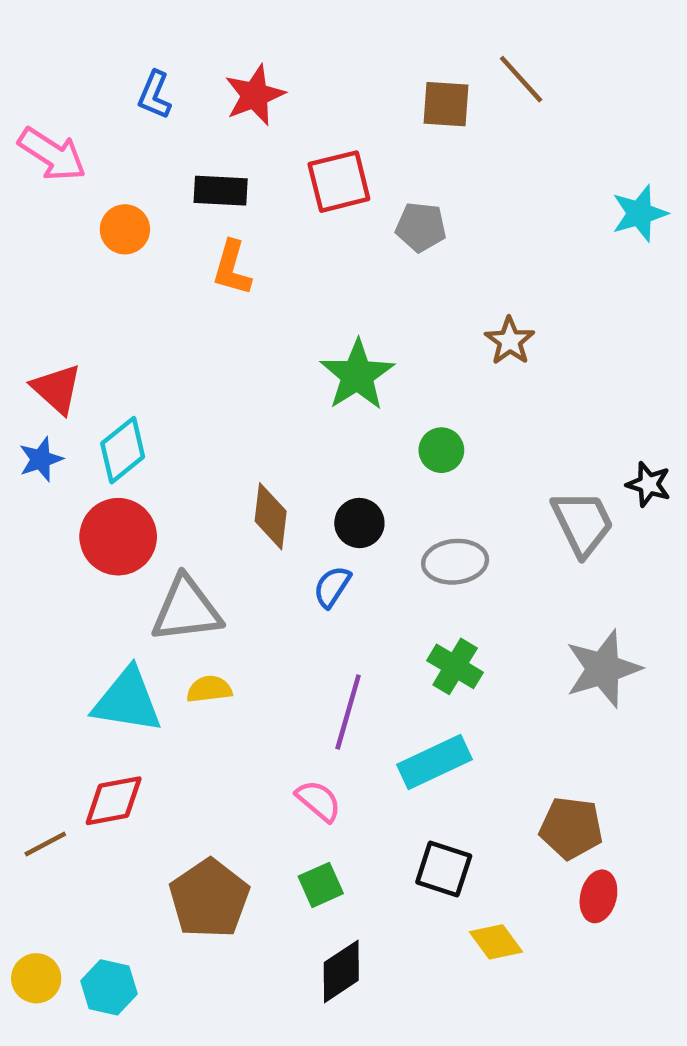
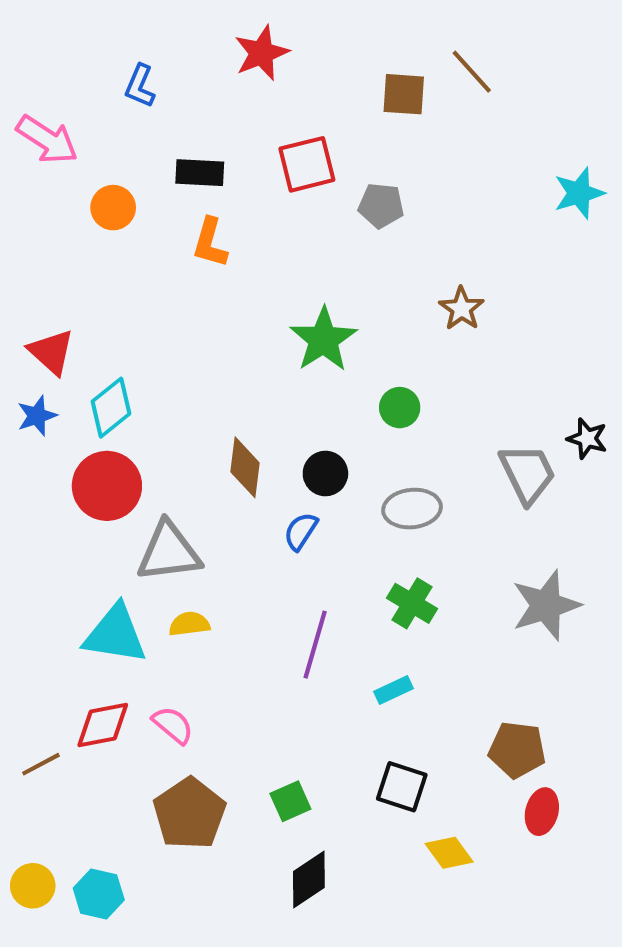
red star: (255, 95) -> (262, 53), moved
cyan rectangle: (435, 762) -> (393, 690), size x0.6
pink semicircle: (318, 801) -> (173, 725), moved

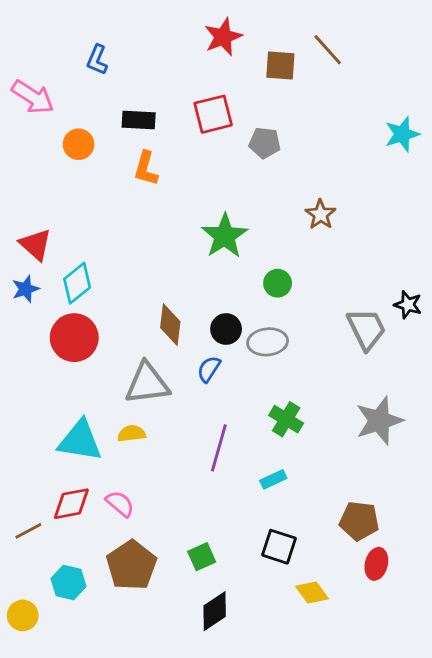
red star: (262, 53) -> (223, 37), moved
gray ellipse: (412, 509) -> (268, 342), moved
gray triangle: (169, 552) -> (147, 383), moved
cyan hexagon: (99, 894) -> (68, 582), moved

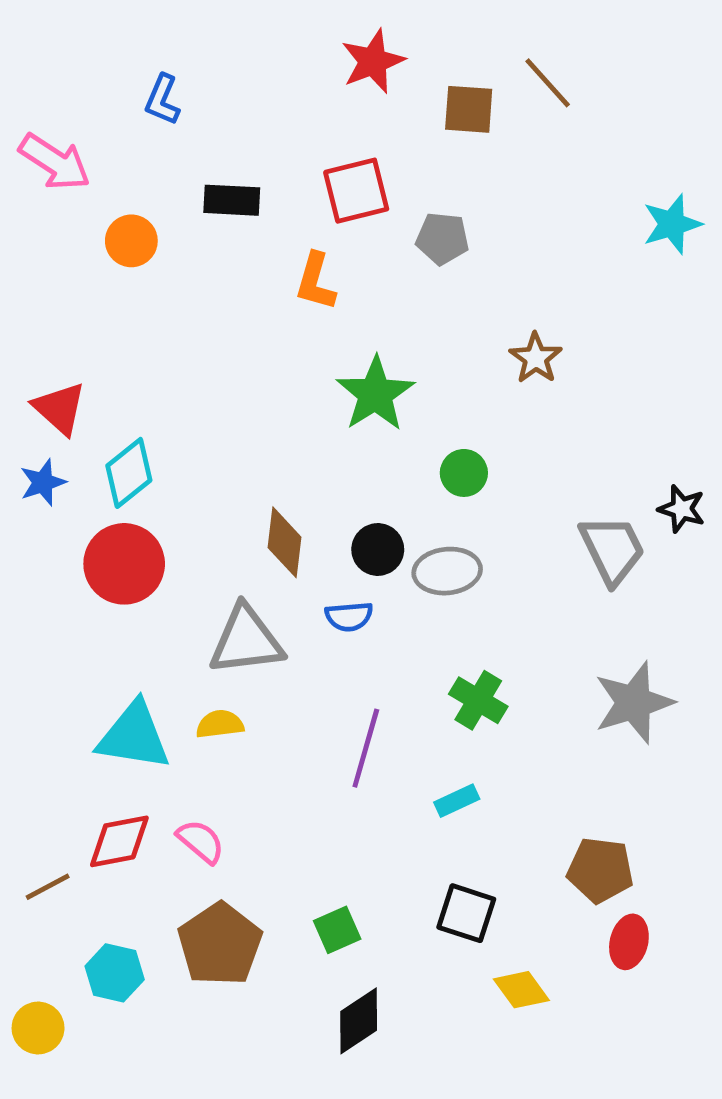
orange L-shape: (146, 169) -> (316, 282), moved
blue semicircle: (209, 369) -> (349, 616), turned -128

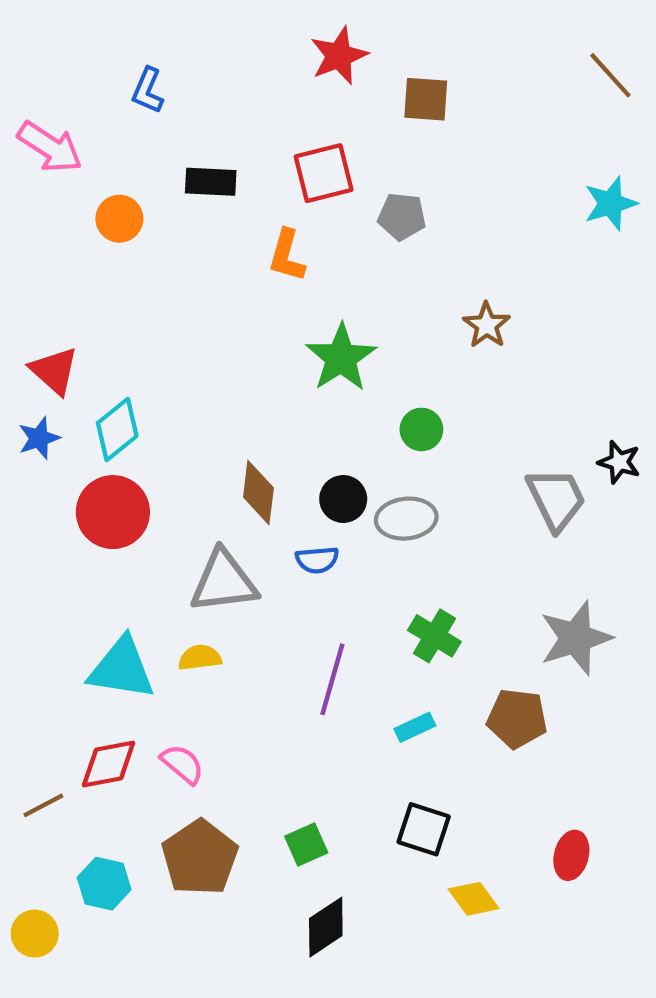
brown line: (548, 83) -> (610, 75), moved
brown pentagon: (600, 870) -> (517, 718), moved

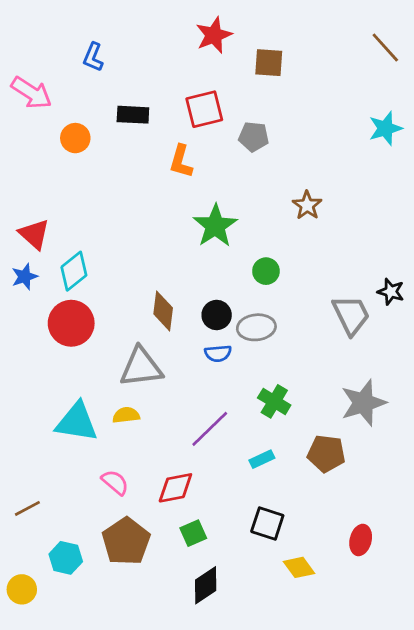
blue semicircle: (317, 560) -> (218, 353), moved
purple line: (332, 679) -> (210, 429), turned 30
red diamond: (109, 764) -> (175, 488), moved

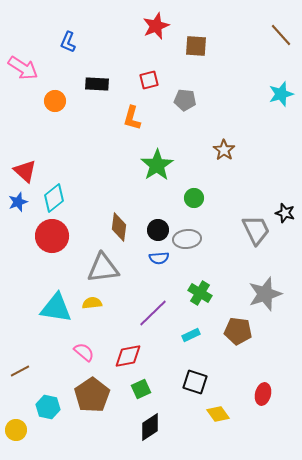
red square: (204, 109) -> (149, 80), size x0.7

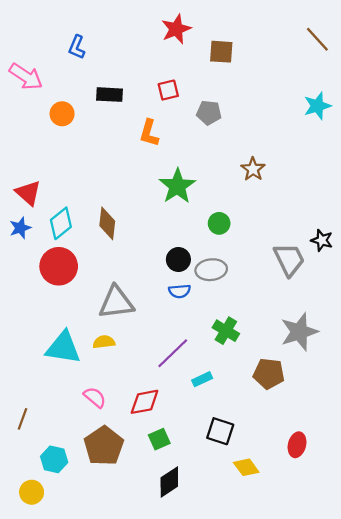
brown diamond: (119, 227) -> (107, 223), moved
cyan rectangle: (191, 335) -> (202, 379), moved
brown line: (20, 371) -> (23, 419), turned -42
yellow circle: (16, 430) -> (32, 492), moved

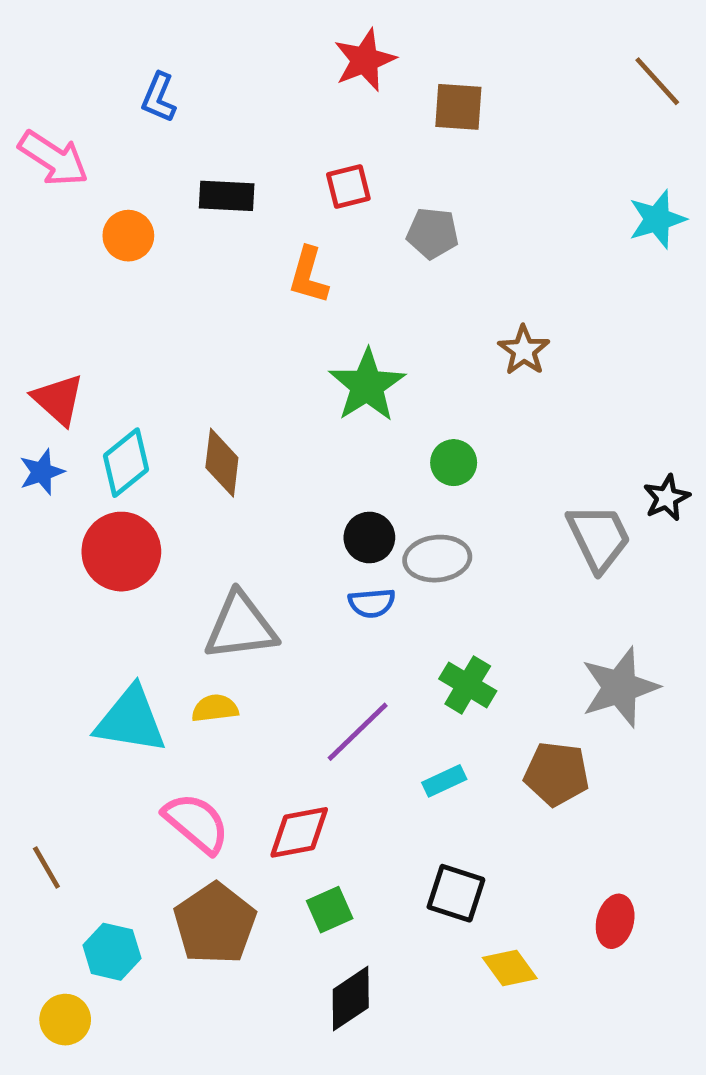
black star: (322, 240) -> (667, 498), turned 30
cyan rectangle: (202, 379) -> (444, 781), moved
pink semicircle: (95, 397) -> (196, 823), size x1.4
brown line: (23, 419) -> (46, 867), turned -50

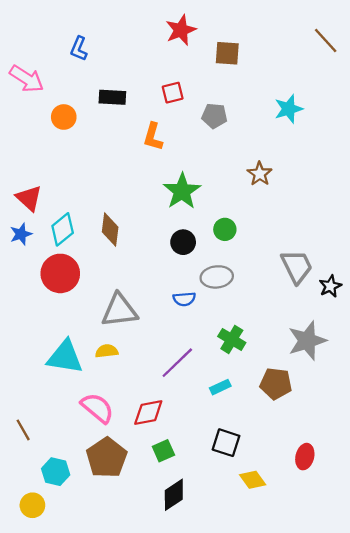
cyan star: (657, 219) -> (289, 109), moved
black star: (667, 498) -> (330, 286), moved
black circle: (369, 538) -> (183, 242), moved

